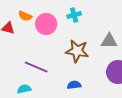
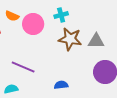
brown star: (77, 51) -> (70, 39), moved

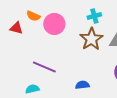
cyan cross: (61, 15) -> (94, 16), moved
brown star: (70, 39) -> (91, 39), turned 30

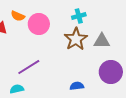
purple line: (44, 67) -> (29, 67), turned -55
blue semicircle: (82, 85) -> (77, 86), moved

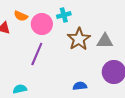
cyan cross: (79, 16) -> (64, 15), moved
purple line: (29, 67) -> (37, 54), moved, turned -35

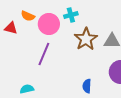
blue semicircle: (80, 86) -> (87, 86), turned -80

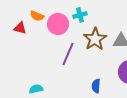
purple line: (44, 54) -> (68, 54), moved

